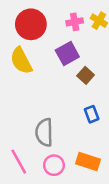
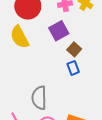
blue rectangle: (92, 114) -> (73, 68), moved

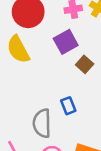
blue rectangle: (73, 68) -> (68, 106), moved

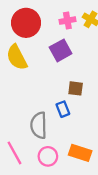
brown square: (85, 64) -> (76, 88), moved, turned -35

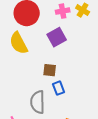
brown square: (76, 88) -> (50, 70), moved

